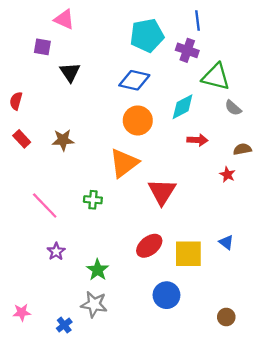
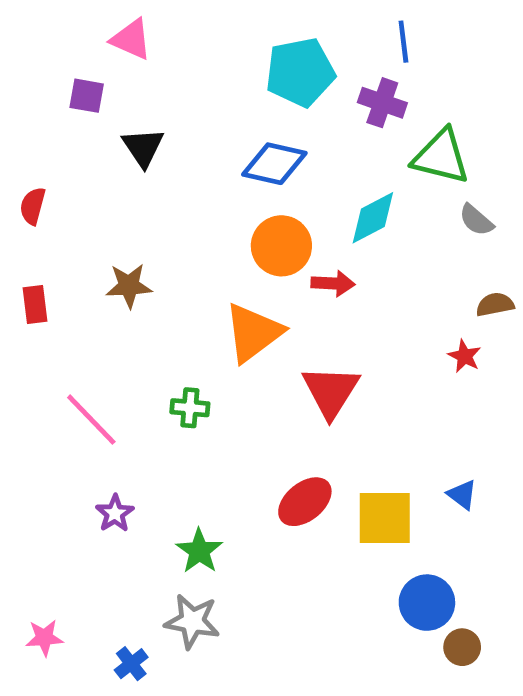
red rectangle: (22, 139) -> (35, 305), moved, turned 36
red arrow: (198, 140) -> (333, 283), moved
blue circle: (166, 295) -> (427, 603), moved

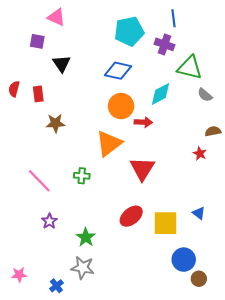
red rectangle: (35, 305) -> (38, 94), moved

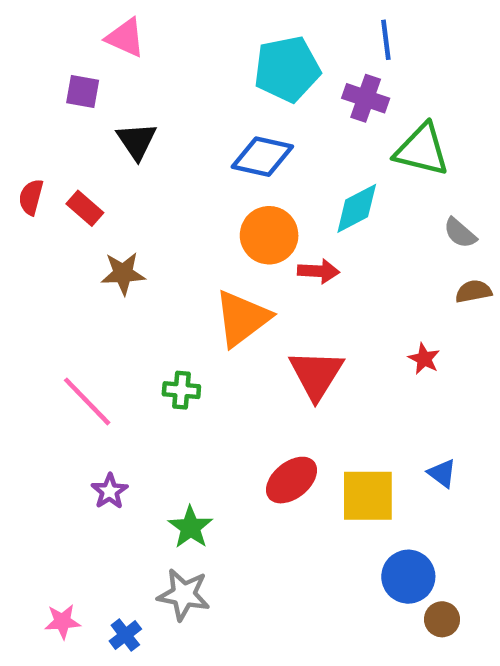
red rectangle: (38, 94) -> (85, 208), turned -42
gray semicircle: (205, 95) -> (460, 233), moved
red star: (200, 154) -> (424, 359), moved
pink star: (19, 275) -> (62, 622), moved

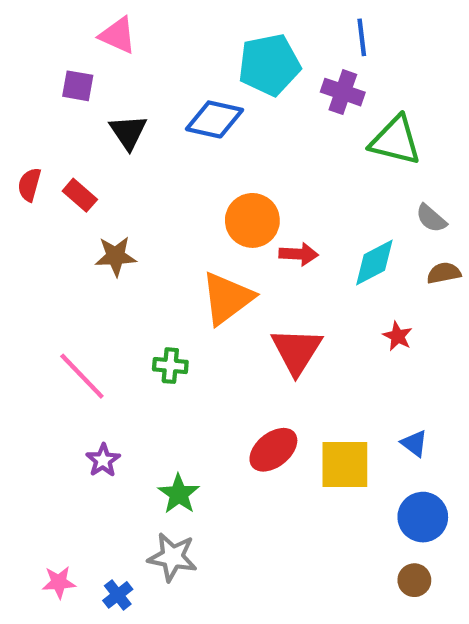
blue diamond: (262, 157) -> (214, 119), moved
cyan diamond: (357, 208) -> (374, 262), moved
blue circle: (408, 577) -> (423, 517), moved

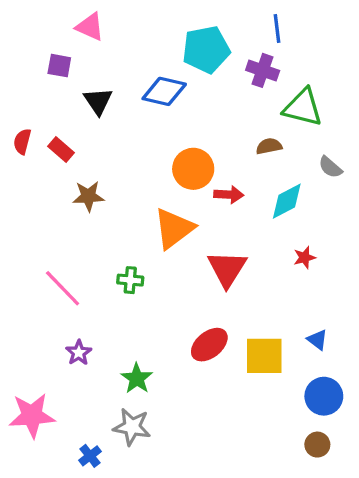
brown semicircle: (444, 273) -> (269, 146), moved
red star: (398, 336) -> (304, 257), turned 30
pink star: (59, 582) -> (32, 416), moved, size x1.8

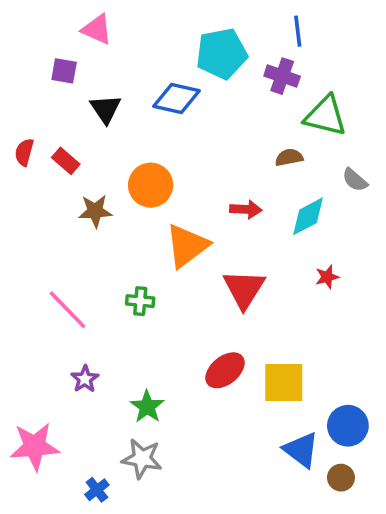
orange circle: (193, 169) -> (151, 185), moved
blue triangle: (317, 340) -> (301, 450), moved, size x1.6

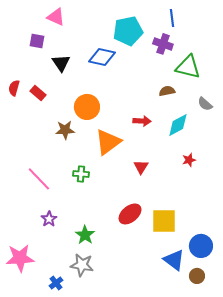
brown star: (95, 211) -> (65, 130), moved
red triangle: (244, 289) -> (141, 167), size x0.6

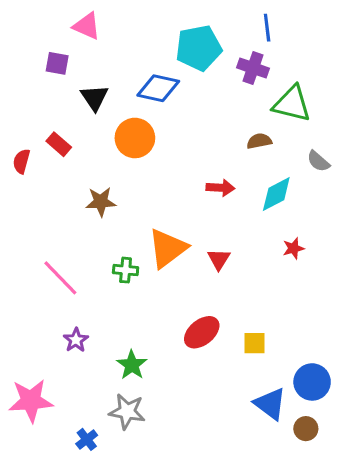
red semicircle: (14, 88) -> (21, 161), moved
orange circle: (87, 107) -> (135, 138), moved
orange triangle: (108, 142) -> (168, 248), moved
yellow square: (164, 221) -> (255, 343), size x0.6

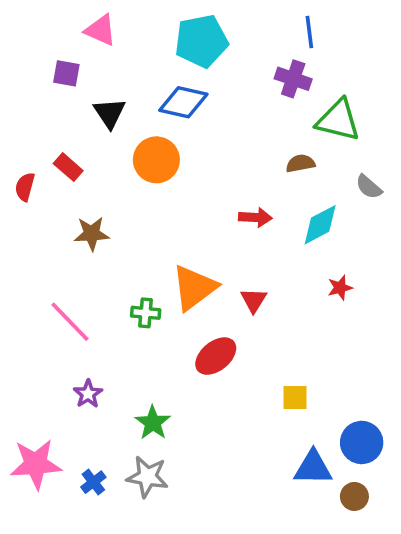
cyan pentagon: (199, 48) -> (201, 41), moved
brown star: (101, 202) -> (92, 234), moved
red ellipse: (202, 332) -> (216, 356), moved
blue triangle: (270, 404) -> (313, 468), turned -36
blue cross: (87, 439) -> (93, 482), moved

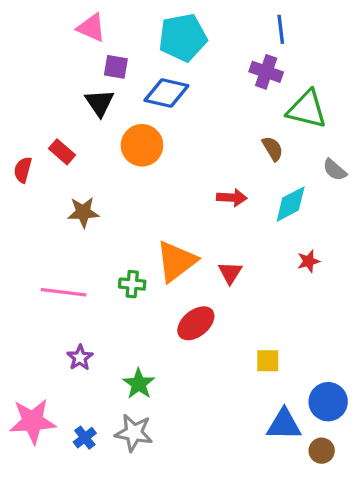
purple square: (66, 73) -> (116, 67), moved
brown semicircle: (300, 163) -> (273, 149), turned 70
pink line: (70, 322) -> (64, 292), turned -39

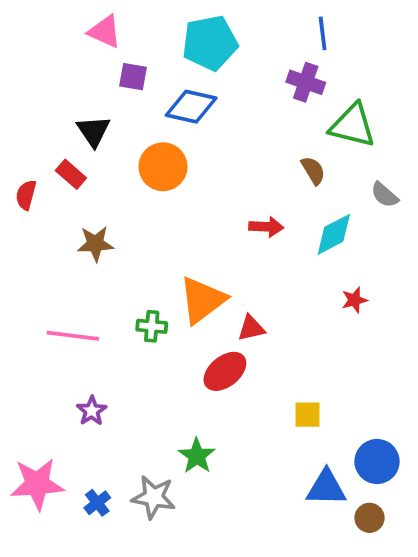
black triangle: (100, 103) -> (94, 131), moved
red triangle: (230, 273) -> (251, 328), moved, turned 45
green star: (139, 384) -> (197, 456), moved

